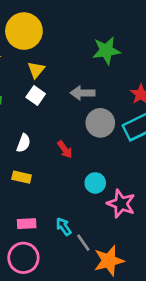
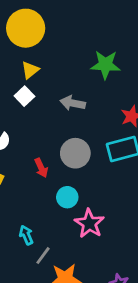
gray circle: (100, 123) -> (75, 153), moved
red arrow: (65, 149) -> (41, 168), moved
gray line: (83, 243) -> (43, 256), turned 60

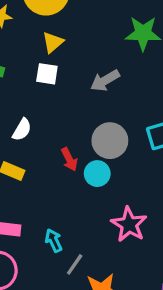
white square: (24, 96) -> (47, 74), turned -36
gray arrow: (73, 103) -> (105, 81), turned -40
cyan circle: (67, 197) -> (97, 174), moved

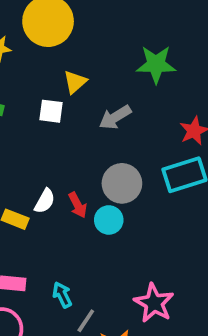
yellow triangle: (53, 42) -> (75, 82), moved
white semicircle: (22, 130) -> (45, 201), moved
pink star: (129, 224) -> (154, 303), moved

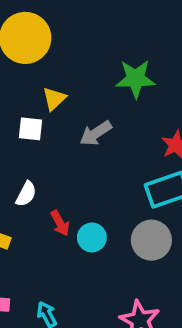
gray circle: (122, 183) -> (151, 240), moved
white semicircle: (45, 201) -> (26, 194), moved

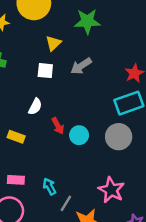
green star: (136, 79) -> (87, 21), moved
white square: (31, 129) -> (45, 71), moved

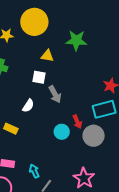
yellow triangle: (53, 43) -> (47, 56), turned 48
gray arrow: (81, 66) -> (55, 94), moved, turned -90
red arrow: (58, 126) -> (77, 122), moved

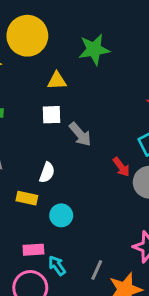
white semicircle: (28, 106) -> (47, 172), moved
cyan circle: (62, 132) -> (61, 215), moved
cyan arrow: (34, 171) -> (57, 266), moved

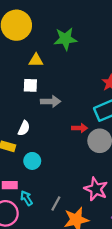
gray arrow: (80, 134) -> (51, 101), turned -54
red arrow: (121, 167) -> (80, 128), turned -56

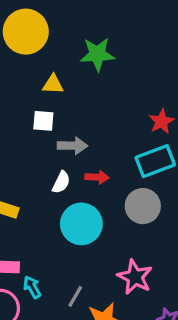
white semicircle: (24, 128) -> (61, 182), moved
red arrow: (80, 128) -> (97, 177), moved
cyan circle: (32, 161) -> (81, 224), moved, size x1.6

